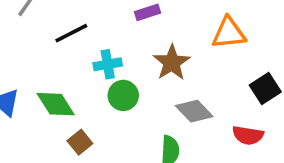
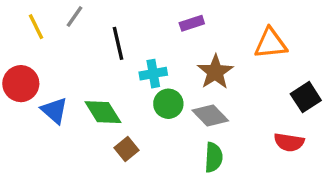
black line: (71, 33) -> (118, 43), turned -76
gray diamond: (194, 111) -> (210, 115), moved

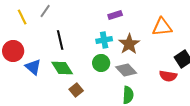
black line: (118, 43) -> (60, 40), moved
cyan cross: (153, 74) -> (104, 40), moved
red semicircle: (289, 142) -> (168, 76), moved

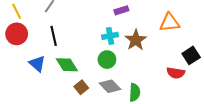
yellow line: (22, 17) -> (17, 11), moved
black line: (60, 40) -> (54, 36), moved
red circle: (13, 51) -> (17, 34), moved
gray diamond: (126, 70) -> (110, 86), moved

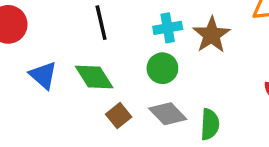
black line: (54, 36) -> (101, 23), moved

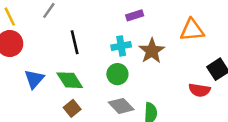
blue triangle: (43, 75) -> (34, 79), turned 30
brown square: (119, 116) -> (72, 108), moved

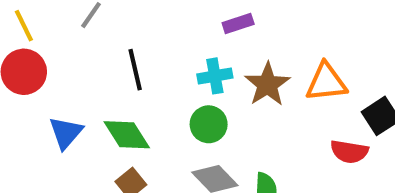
orange triangle: (192, 30) -> (326, 82), moved

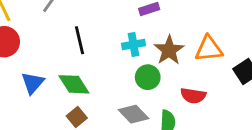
green circle: (209, 124) -> (148, 77), moved
red semicircle: (349, 152) -> (193, 96), moved

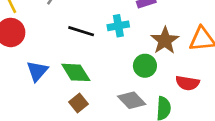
black line: (80, 40) -> (81, 31), turned -60
cyan cross: (134, 45) -> (118, 26), moved

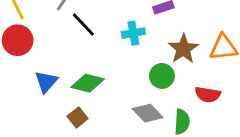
black line: (81, 31) -> (83, 25), moved, turned 30
green diamond: (76, 72) -> (88, 83), turned -44
brown square: (78, 103) -> (78, 117), moved

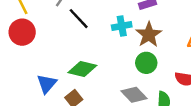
brown star: (183, 49) -> (149, 35), moved
blue triangle: (46, 82) -> (47, 84), moved

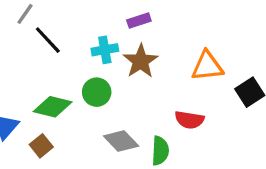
green circle: (146, 63) -> (97, 92), moved

